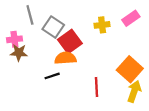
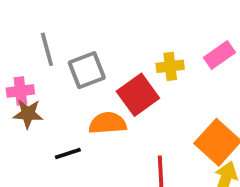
gray square: (53, 27) -> (87, 70), turned 35
red square: (70, 42) -> (138, 95), moved
black line: (52, 76) -> (68, 154), moved

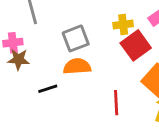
gray square: (87, 70) -> (76, 38), moved
red square: (138, 95) -> (136, 45), moved

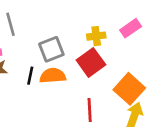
red square: (136, 45) -> (91, 62), moved
black line: (48, 89) -> (30, 76), moved, turned -60

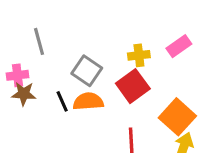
gray square: (51, 49) -> (87, 71), turned -35
black line: (30, 76) -> (62, 101), turned -36

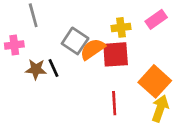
red square: (133, 86) -> (116, 54), turned 32
brown star: (24, 94) -> (36, 69), moved
orange semicircle: (88, 101) -> (93, 49), moved, turned -30

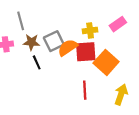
gray square: (75, 41) -> (54, 41), turned 30
brown star: (36, 69) -> (31, 42), moved
orange square: (155, 81) -> (106, 62), moved

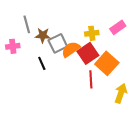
brown star: (31, 42) -> (43, 35), moved
red square: (86, 52) -> (88, 53), turned -30
red line: (85, 90) -> (91, 79), moved

